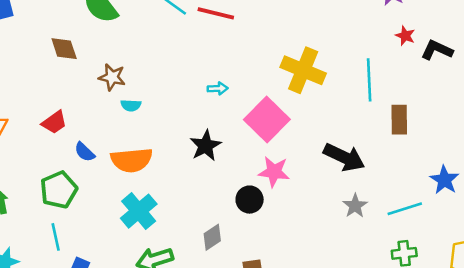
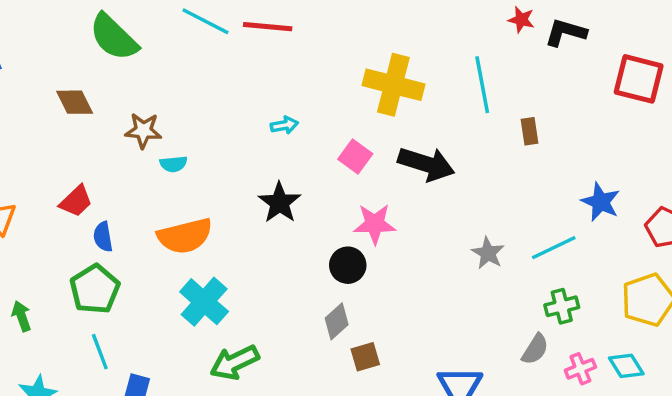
pink square: (267, 120) -> (355, 157), size x0.6
brown rectangle: (399, 120) -> (530, 131), size x0.7
blue semicircle: (85, 152) -> (103, 237), moved, turned 45
black arrow: (344, 157) -> (426, 164), moved
gray diamond: (212, 237) -> (337, 321), moved

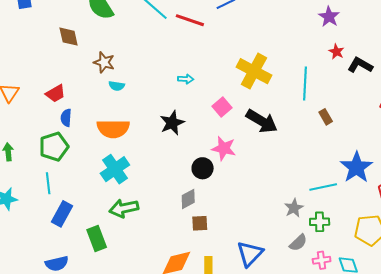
brown rectangle: (530, 131) -> (326, 117), turned -35
blue star: (601, 202) -> (356, 167), size x1.4
gray star: (488, 253) -> (294, 208), moved

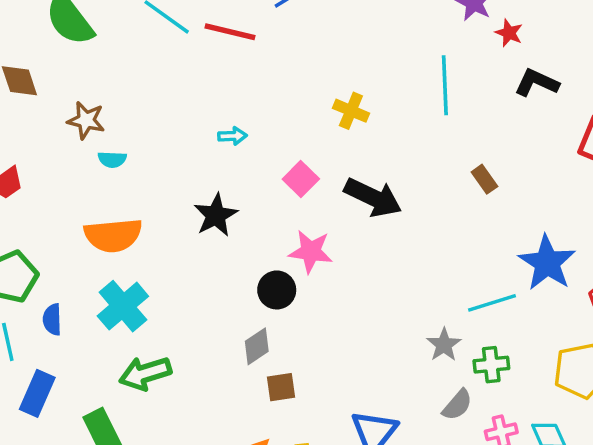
red star: (336, 52) -> (509, 33), moved
yellow cross: (254, 71) -> (351, 111), size x0.6
cyan line: (305, 84) -> (445, 85), moved
blue semicircle: (66, 118) -> (52, 319), moved

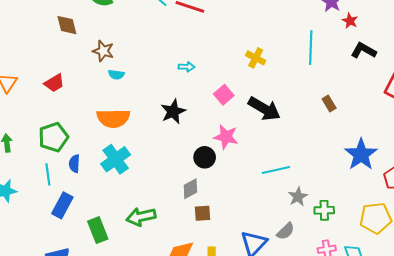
cyan line: (492, 303) -> (276, 170), moved
green arrow: (145, 373) -> (141, 217), moved
gray semicircle: (457, 405) -> (286, 231), moved

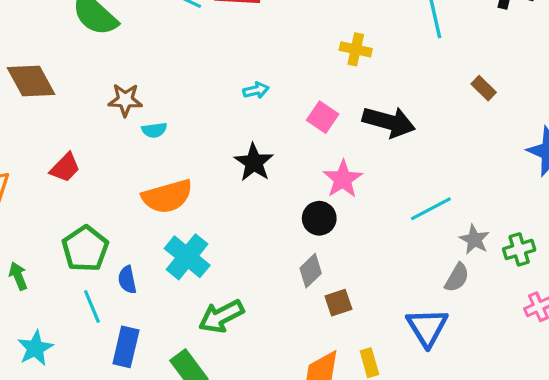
brown diamond: (67, 25) -> (31, 81), moved, size x1.4
pink star: (226, 137) -> (343, 179), turned -30
green arrow: (141, 217) -> (221, 316), moved
gray semicircle: (286, 231) -> (457, 278), moved

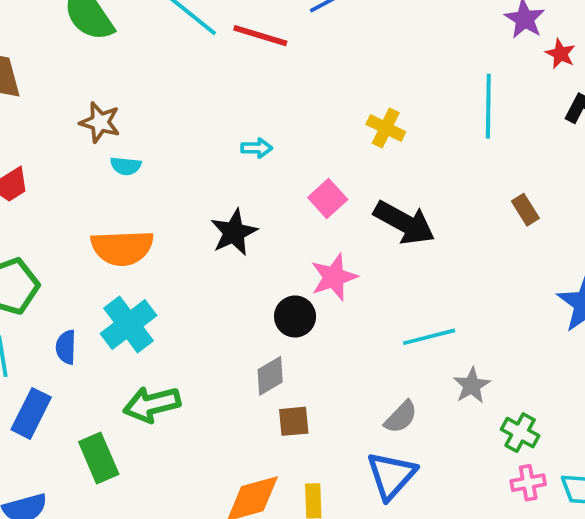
green cross: (519, 249) -> (520, 433), moved, turned 32
gray semicircle: (457, 278) -> (401, 417), moved
blue semicircle: (127, 280) -> (66, 347), moved

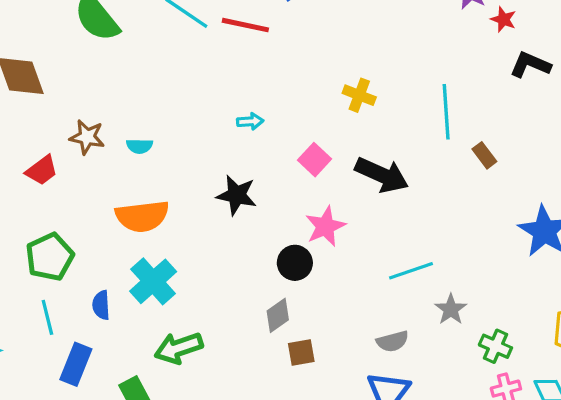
cyan line: (488, 106) -> (446, 112), moved
brown star: (100, 122) -> (87, 137), moved
black star: (234, 232) -> (237, 195), turned -30
gray semicircle: (401, 417) -> (392, 341), turned 36

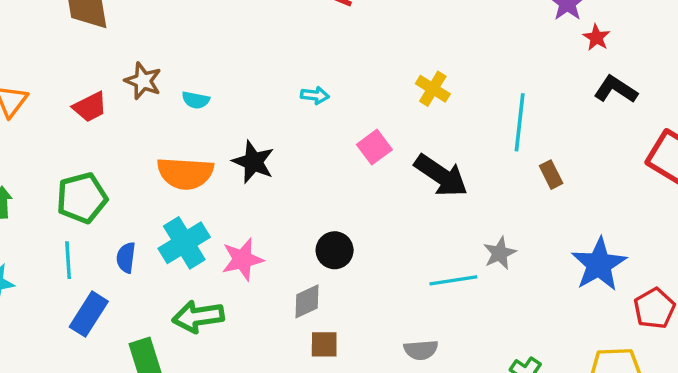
black star: (237, 195) -> (253, 162), moved
pink star: (325, 226) -> (242, 259), moved
gray star: (451, 309) -> (500, 253), moved

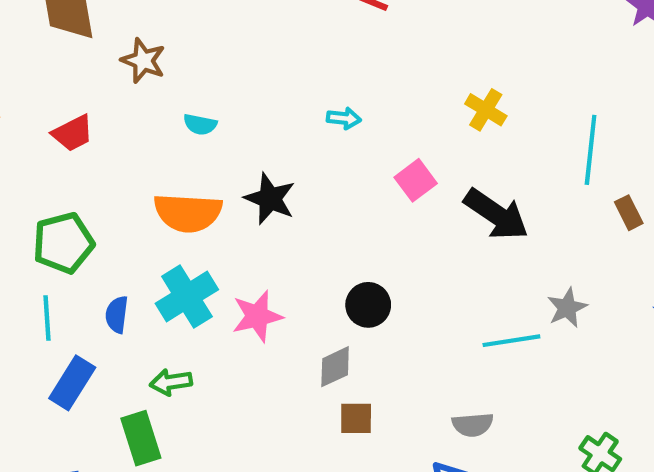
brown star: (143, 81) -> (143, 61), moved
green arrow: (198, 317) -> (171, 382), moved, size x0.7

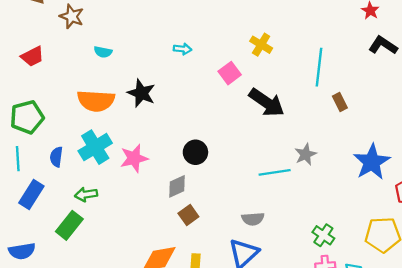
pink square: (416, 180) -> (230, 73), moved
brown square: (356, 418) -> (188, 215), turned -36
green rectangle: (141, 438) -> (69, 225), turned 56

